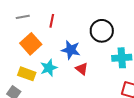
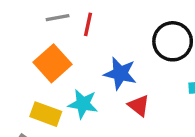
gray line: (23, 17) -> (58, 18), moved
cyan star: (49, 68) -> (83, 104), turned 30

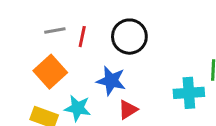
black circle: (173, 41) -> (129, 37), moved
red triangle: (139, 106) -> (128, 110), turned 50

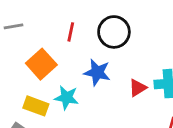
gray line: (55, 30) -> (13, 26), moved
red triangle: (128, 110) -> (138, 88), moved

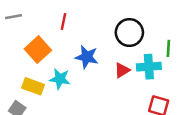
black circle: (114, 32) -> (129, 33), moved

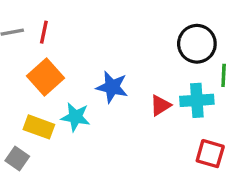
red line: (63, 22) -> (44, 32), moved
black circle: (129, 33) -> (197, 44), moved

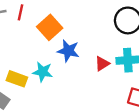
orange square: (46, 77) -> (50, 27), moved

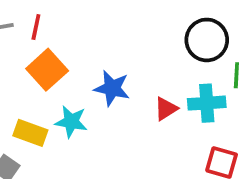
orange square: (50, 27) -> (47, 70), moved

